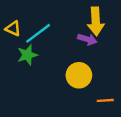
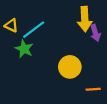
purple arrow: (87, 39) -> (95, 33), moved, turned 56
green star: (27, 55) -> (24, 49), turned -30

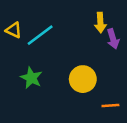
yellow arrow: (85, 19) -> (100, 23), size x0.7
green star: (24, 49) -> (31, 78), moved

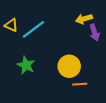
yellow arrow: (100, 23) -> (84, 19), turned 77
orange line: (110, 105) -> (80, 84), moved

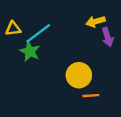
yellow triangle: (11, 25) -> (13, 29), turned -32
green star: (26, 65) -> (30, 51), moved

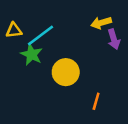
yellow circle: (79, 75) -> (66, 72), moved
orange line: (91, 96) -> (96, 101), turned -70

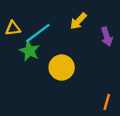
yellow arrow: (101, 23) -> (78, 21), moved, turned -30
orange line: (96, 101) -> (107, 102), moved

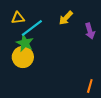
yellow triangle: (13, 28) -> (18, 18), moved
yellow circle: (62, 67) -> (23, 57), moved

